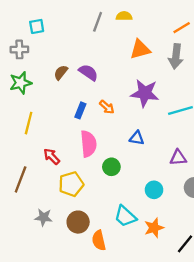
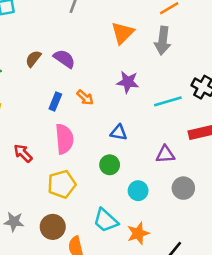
orange triangle: (140, 49) -> (123, 33), turned -30
purple star: (145, 93) -> (128, 82), size x0.7
green circle: (111, 167) -> (110, 165), moved
yellow pentagon: (71, 184) -> (62, 184), moved

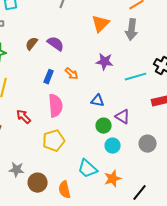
purple triangle: (165, 154) -> (123, 117), moved, turned 35
green circle: (110, 165) -> (104, 126), moved
brown circle: (53, 227) -> (38, 183), moved

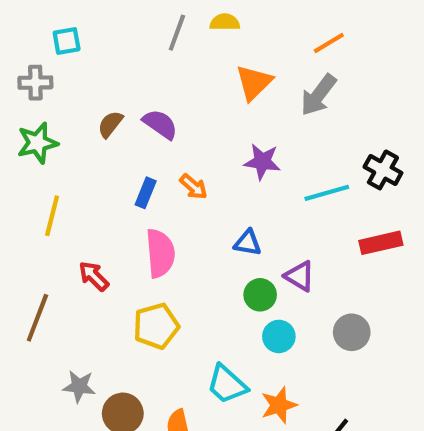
gray arrow: (132, 30) -> (318, 95), turned 30

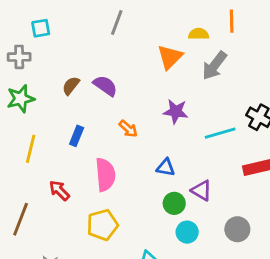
yellow semicircle: (225, 22) -> (199, 34), moved
orange line: (329, 43) -> (232, 21), moved, turned -60
blue rectangle: (146, 193) -> (77, 136), moved

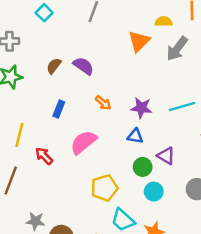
cyan square: (41, 28) -> (44, 13), moved, turned -35
purple star: (176, 111) -> (141, 108), moved
yellow line: (31, 149) -> (19, 135), moved
pink semicircle: (105, 175) -> (83, 142), turned -124
yellow pentagon: (102, 225) -> (104, 188), moved

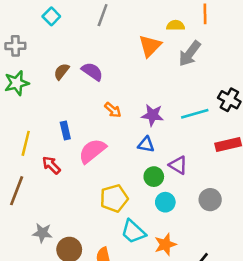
blue rectangle: (59, 109) -> (65, 130), moved, turned -35

